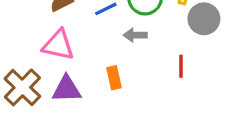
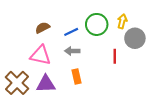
gray arrow: (135, 35) -> (72, 51), moved
red line: (181, 66) -> (115, 56), moved

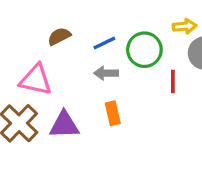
yellow arrow: (122, 21) -> (185, 26), turned 72
green circle: (97, 24) -> (144, 50), moved
pink triangle: (40, 55) -> (36, 80), moved

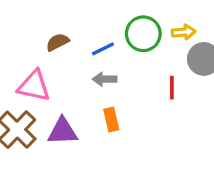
green circle: (144, 50) -> (143, 34), moved

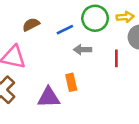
gray arrow: (105, 79) -> (82, 50), moved
purple triangle: (63, 131) -> (49, 97), moved

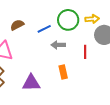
orange rectangle: (71, 82) -> (63, 72), moved

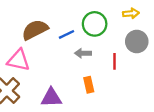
yellow arrow: (92, 19) -> (131, 13), moved
brown semicircle: (17, 25) -> (35, 30), size x1.6

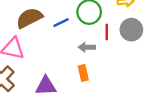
gray arrow: (83, 53) -> (87, 47), moved
red line: (114, 61) -> (107, 32), moved

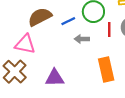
gray arrow: (87, 47) -> (82, 39), moved
orange rectangle: (83, 73) -> (106, 69), moved, size x1.6

